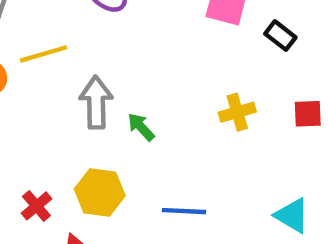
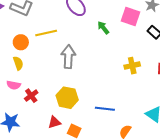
green arrow: (141, 127) -> (103, 28), moved
red cross: (36, 206) -> (31, 96), moved

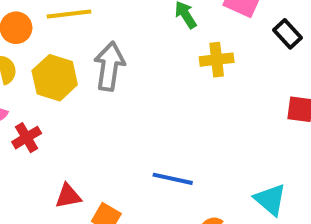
yellow cross: (132, 66) -> (217, 60), moved
yellow hexagon: (67, 98) -> (55, 78), moved

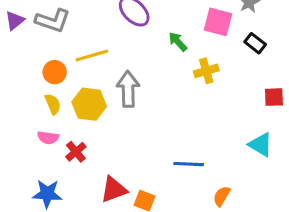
red triangle: (68, 196) -> (114, 190), size x1.4
cyan triangle: (270, 200) -> (261, 145), moved

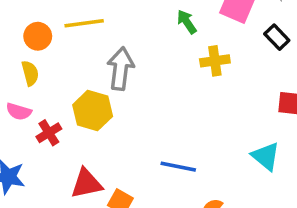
yellow hexagon: (89, 104) -> (93, 111), moved

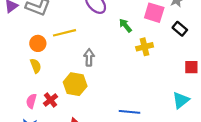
gray arrow: (121, 69) -> (89, 57), size x0.7
pink semicircle: (19, 112) -> (31, 101), moved, turned 96
cyan triangle: (266, 156) -> (181, 100), turned 48

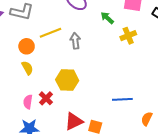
gray arrow: (89, 57) -> (75, 41), moved

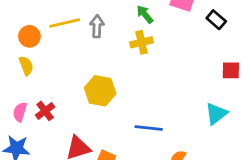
yellow cross: (128, 36) -> (142, 42), moved
gray arrow: (75, 41) -> (97, 26), moved
yellow hexagon: (67, 80) -> (100, 91), moved

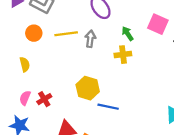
orange circle: (29, 36) -> (34, 33), moved
yellow semicircle: (26, 66) -> (25, 64), moved
blue line: (149, 128) -> (108, 107), moved

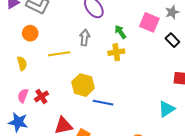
yellow line: (66, 34) -> (59, 54), moved

